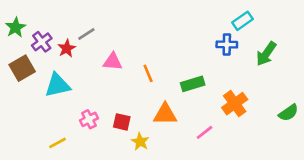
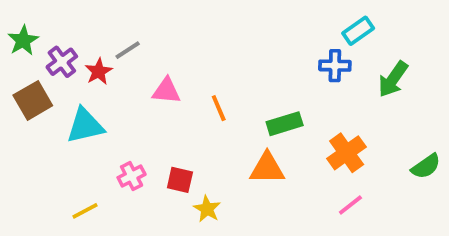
orange triangle: (165, 114) -> (267, 168), moved
pink line: (204, 132) -> (350, 205), moved

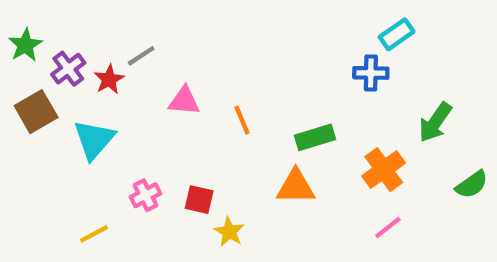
green arrow: (393, 79) -> (435, 122), moved
cyan triangle: (85, 126) -> (94, 139), turned -36

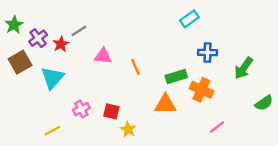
cyan rectangle: (397, 34) -> (189, 19), moved
blue cross: (371, 73) -> (207, 53), moved
orange cross: (384, 170) -> (201, 90), moved, turned -30

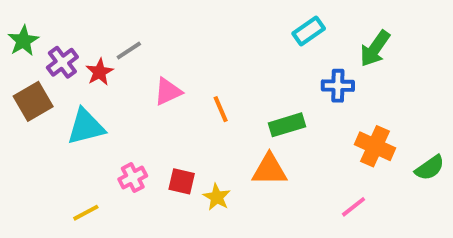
pink triangle: (103, 56) -> (168, 92), turned -30
green arrow: (244, 68) -> (375, 49), moved
cyan triangle: (52, 78) -> (86, 127), turned 35
orange cross: (201, 90) -> (375, 146), moved
yellow star: (128, 129) -> (217, 197), moved

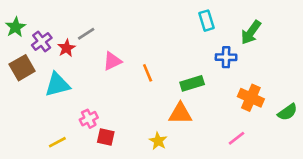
cyan rectangle: (309, 31) -> (206, 21), turned -72
red square: (182, 181) -> (106, 137), moved
yellow star: (217, 197) -> (158, 141), moved

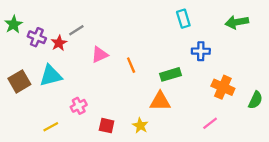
green arrow: (251, 32) -> (237, 22), moved, turned 45
purple cross: (42, 42) -> (37, 37), turned -30
brown square: (22, 68) -> (19, 81), moved
green semicircle: (287, 112) -> (255, 100), turned -30
red square: (106, 137) -> (107, 126), moved

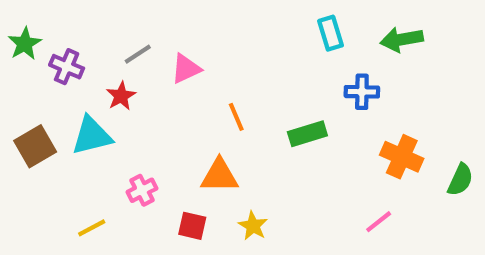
green arrow: (237, 22) -> (402, 39), moved
red star: (59, 43) -> (121, 96), moved
pink triangle: (100, 55) -> (186, 69), moved
orange triangle: (160, 101) -> (219, 176), moved

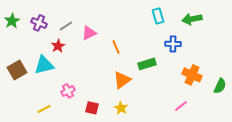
purple cross: (67, 67) -> (39, 23), moved
orange line: (236, 117) -> (116, 47), moved
orange triangle: (219, 176) -> (122, 80), moved, turned -36

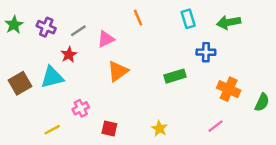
orange line: (116, 47) -> (138, 18), moved
orange triangle: (122, 80) -> (118, 71), moved
yellow star: (121, 108) -> (159, 128), moved

